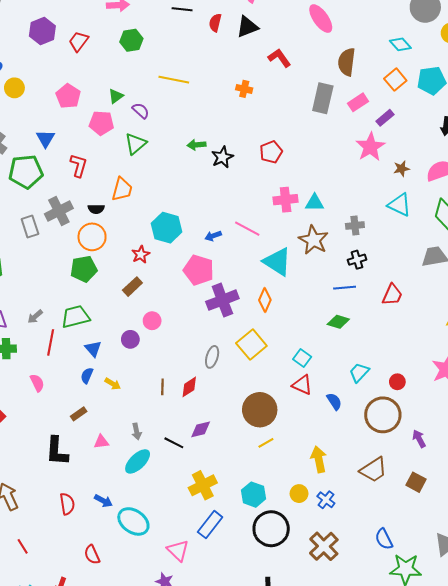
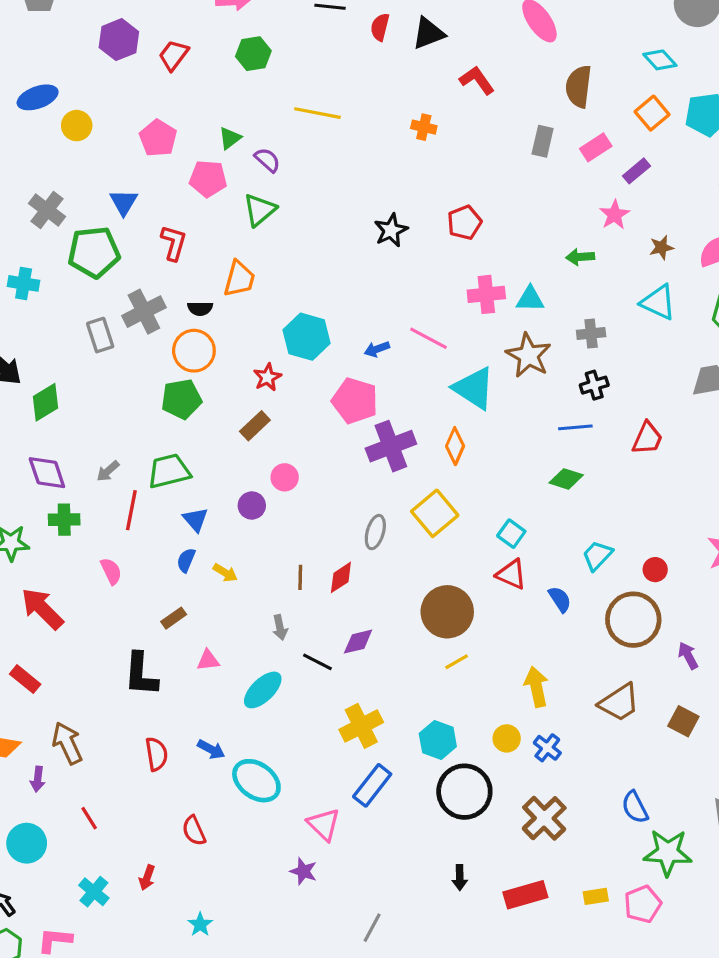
gray rectangle: (323, 98) -> (543, 141), size x0.7
green arrow: (197, 145) -> (580, 257), moved
pink star: (370, 147) -> (615, 215), size x0.7
gray arrow: (137, 431) -> (280, 627), moved

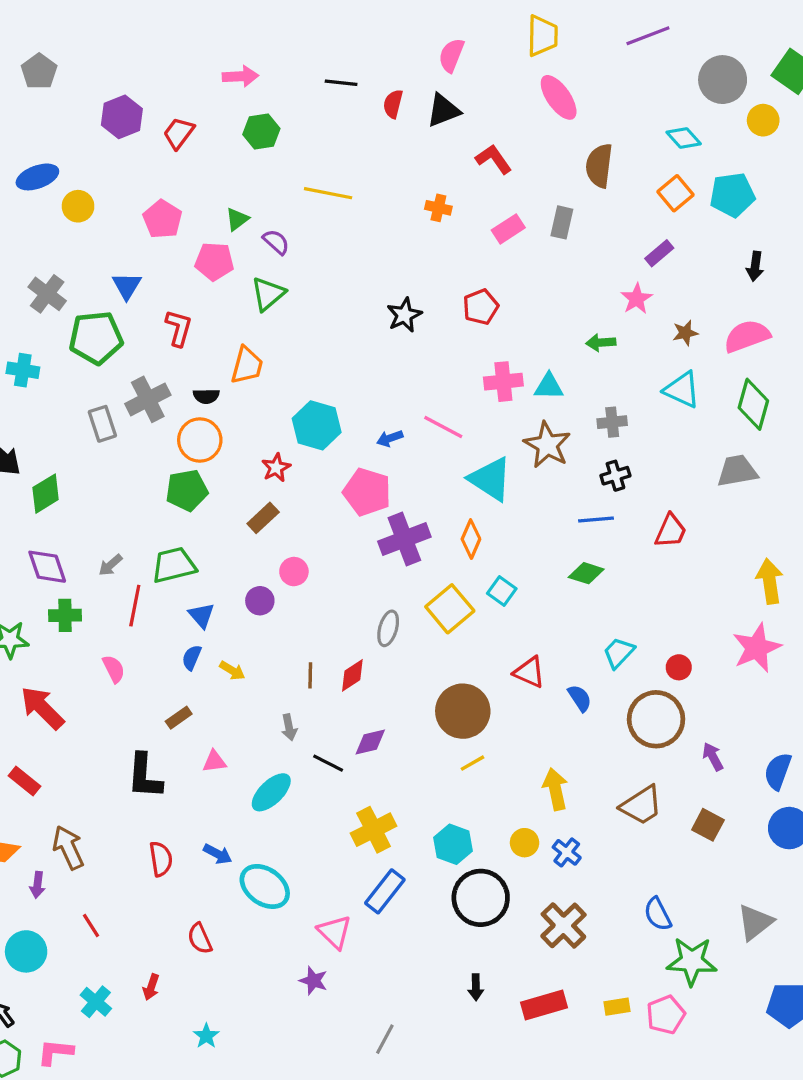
pink rectangle: (596, 147) -> (508, 229), moved
cyan square: (511, 534) -> (502, 591), moved

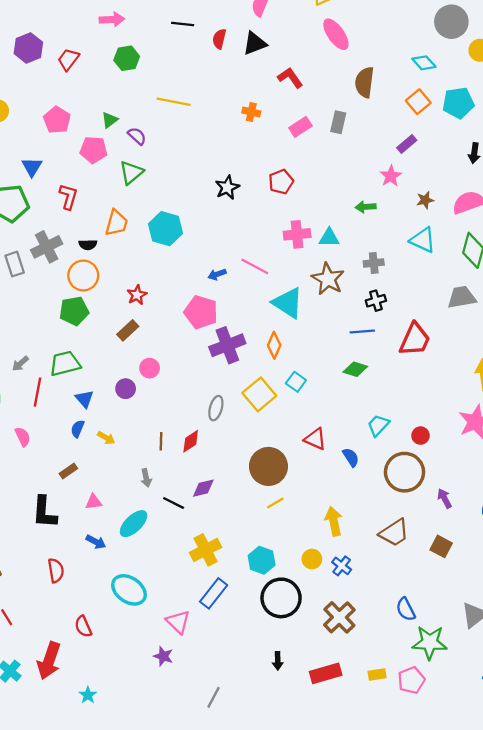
cyan hexagon: (317, 425) -> (166, 229), moved
red trapezoid: (671, 531) -> (415, 340), size x1.4
blue arrow: (218, 854) -> (96, 542), moved
red arrow: (151, 987) -> (49, 661), size x2.0

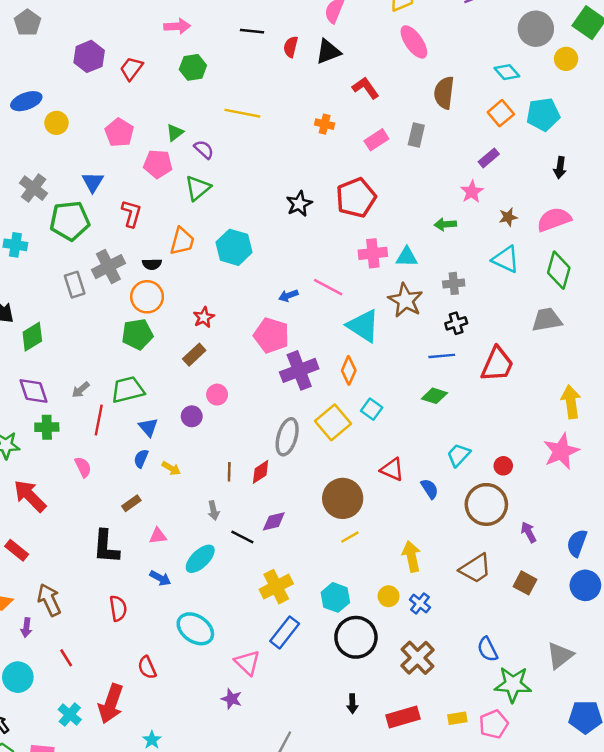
red pentagon: (281, 182) -> (356, 198), size x1.5
gray ellipse: (216, 408) -> (287, 437), size x1.4

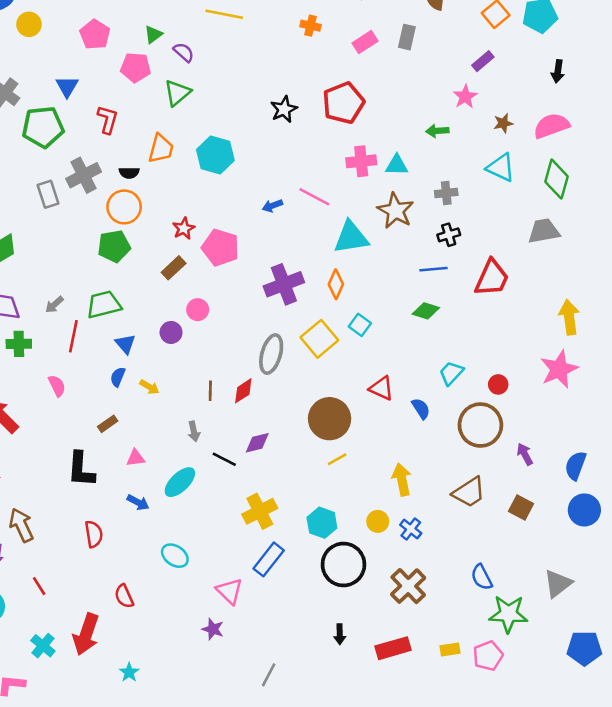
cyan triangle: (363, 326) -> (351, 237), turned -42
pink pentagon: (271, 335) -> (220, 248), moved
cyan ellipse: (195, 629) -> (175, 556), size x0.7

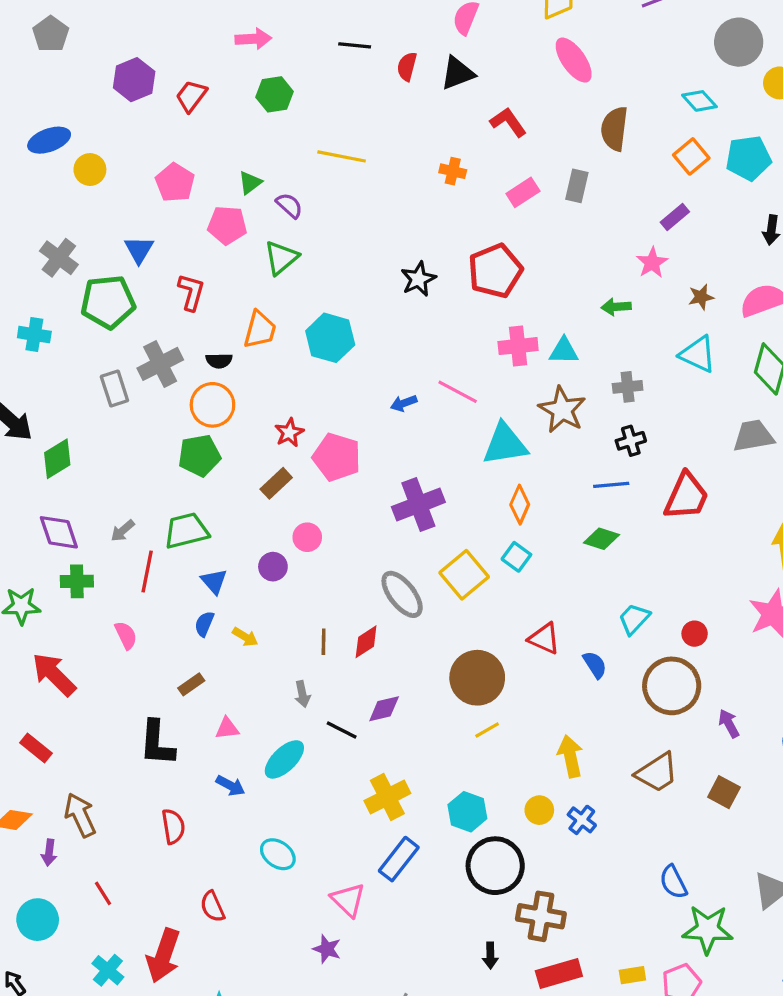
orange diamond: (336, 284) -> (520, 505), moved
gray ellipse: (271, 354) -> (402, 594), turned -54
brown cross: (408, 586) -> (541, 916), moved, turned -36

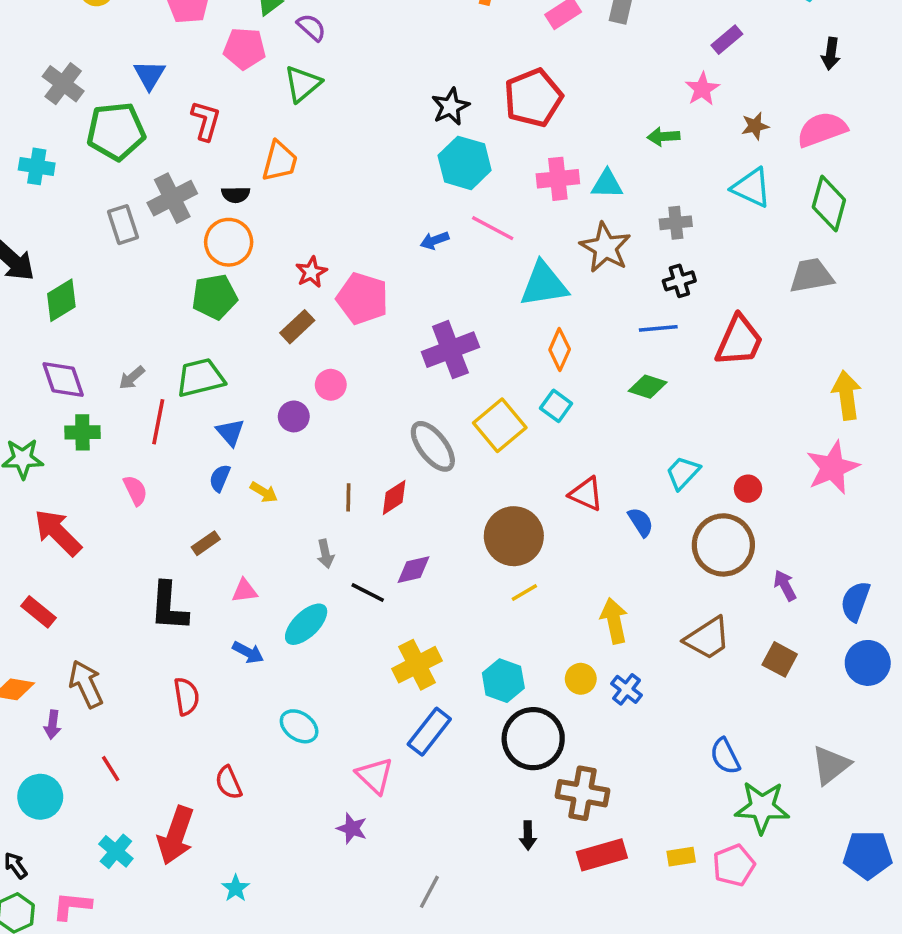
cyan hexagon: (330, 338) -> (465, 163), moved

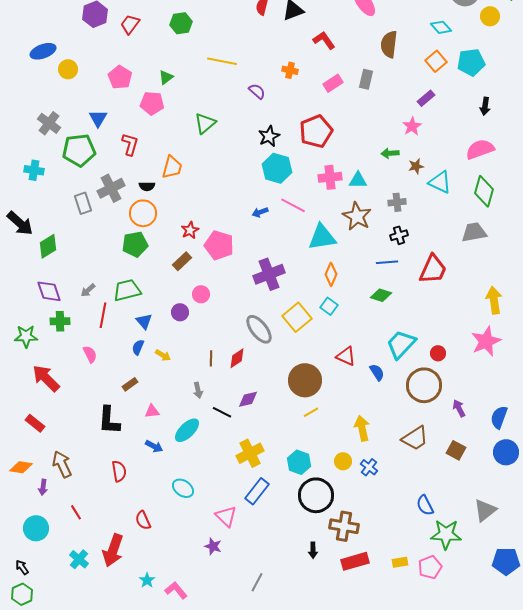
purple semicircle: (311, 27) -> (257, 91), moved
green triangle: (303, 84) -> (205, 123), moved
brown star: (755, 126) -> (416, 166), moved
cyan trapezoid: (683, 473) -> (401, 344), size x1.5
pink L-shape: (72, 906) -> (176, 590), moved, turned 45

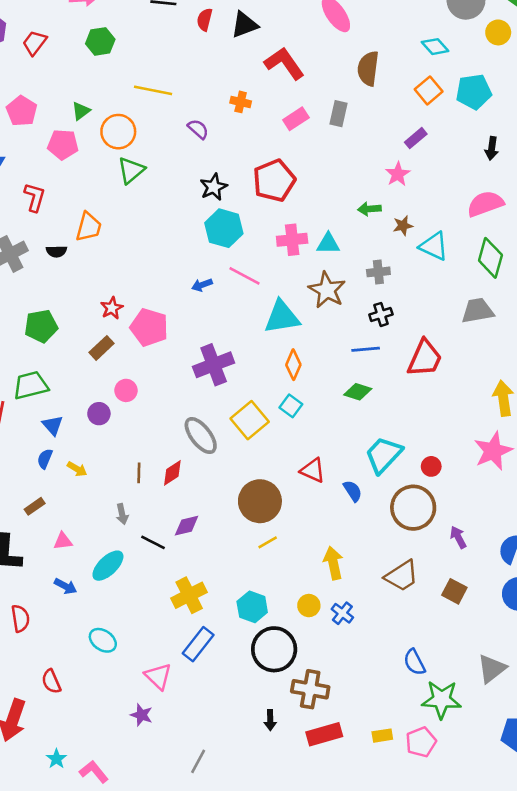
red L-shape: (324, 40) -> (284, 63), size x1.4
orange circle: (143, 213) -> (118, 132), moved

